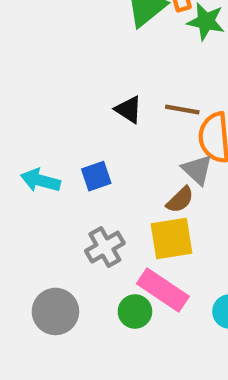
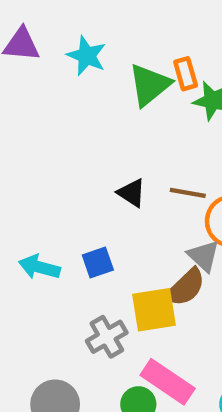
brown semicircle: (180, 200) -> (186, 287), size x1.4
yellow square: (171, 238) -> (154, 310), moved

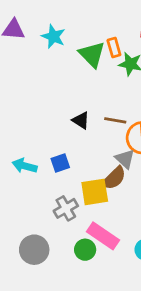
green triangle: (150, 85) -> (92, 54), turned -36

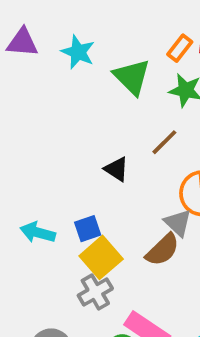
orange rectangle: (114, 47) -> (180, 48), moved, turned 54
brown line: (115, 120) -> (164, 142), moved, turned -55
yellow square: (95, 192) -> (101, 257), moved, turned -32

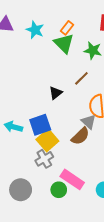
orange rectangle: (180, 48) -> (67, 28), moved
black triangle: (116, 169) -> (56, 93), turned 48
blue square: (88, 229) -> (40, 125), size x1.5

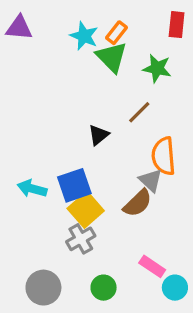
cyan star: (35, 30) -> (84, 36), moved
pink rectangle: (72, 179) -> (152, 266), moved, size x0.7

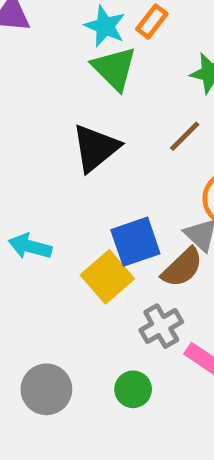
green triangle: (112, 57) -> (114, 68), moved
black triangle: (99, 135) -> (96, 148), moved, size x1.6
blue square: (74, 185) -> (135, 242), moved
gray cross: (81, 239) -> (161, 326), moved

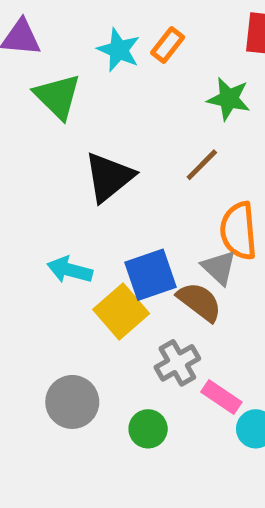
green triangle: (114, 68) -> (58, 96), moved
cyan arrow: (30, 246) -> (70, 270), moved
brown semicircle: (182, 267) -> (199, 302), turned -99
gray circle: (46, 389) -> (72, 402), moved

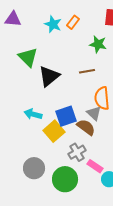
green triangle: (58, 96) -> (28, 57), moved
brown line: (202, 165) -> (87, 71), turned 35
green circle: (148, 429) -> (65, 179), size x1.6

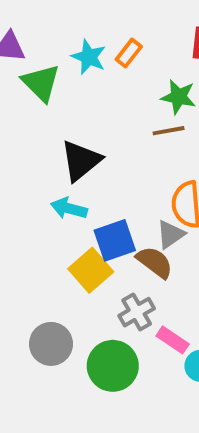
green triangle: (28, 57) -> (41, 83), moved
brown line: (87, 71) -> (169, 131), moved
gray triangle: (94, 113) -> (171, 234), turned 42
cyan arrow: (33, 114) -> (69, 208), moved

